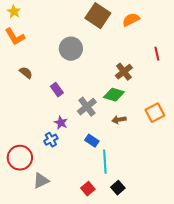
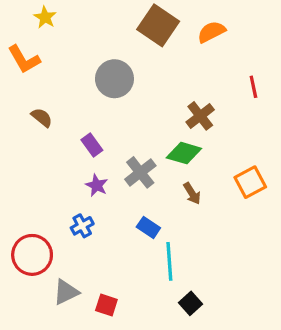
yellow star: (14, 12) -> (45, 17), moved
brown arrow: (119, 120) -> (192, 193), turned -112
purple star: (61, 123) -> (97, 185), moved
red square: (88, 189) -> (106, 305), moved, turned -32

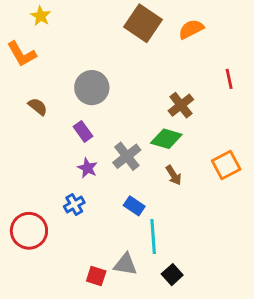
gray circle: (114, 79) -> (92, 88), moved
gray triangle: (66, 292) -> (125, 264), moved, turned 35

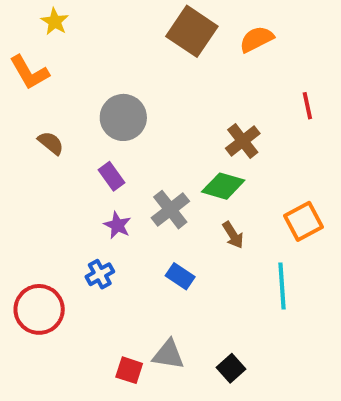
cyan line: (153, 237) -> (282, 286), moved

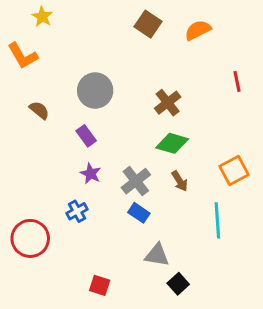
brown square: (192, 31) -> (148, 24), size x0.7
brown cross: (243, 141) -> (168, 103), moved
gray cross: (170, 210) -> (136, 181), moved
gray triangle: (168, 355) -> (157, 255), moved

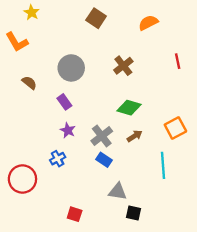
brown square: (148, 24) -> (96, 18), moved
brown cross: (168, 103) -> (123, 66), moved
brown arrow: (180, 181) -> (135, 136), turned -91
black square: (178, 284) -> (134, 213), turned -35

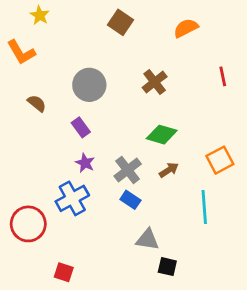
blue cross: (58, 159) -> (72, 198), size x1.6
red square: (75, 214) -> (64, 272), moved

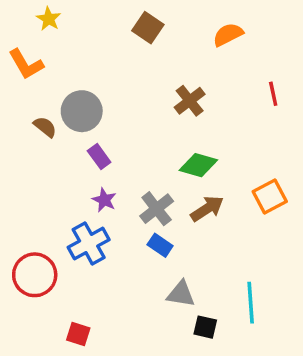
gray circle: (89, 85) -> (82, 111), moved
brown arrow: (169, 170) -> (207, 209), size x1.4
cyan line: (204, 207) -> (251, 303), moved

